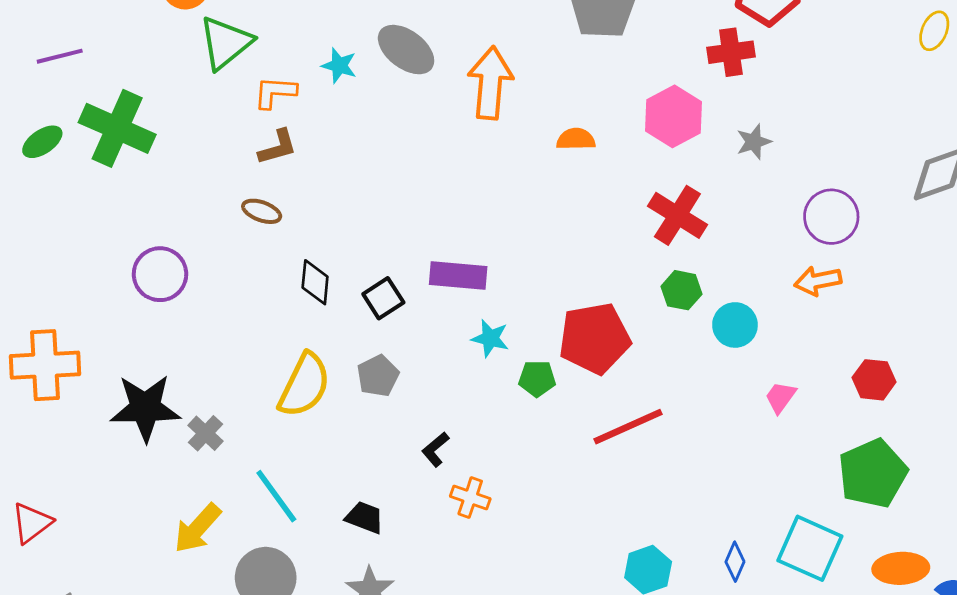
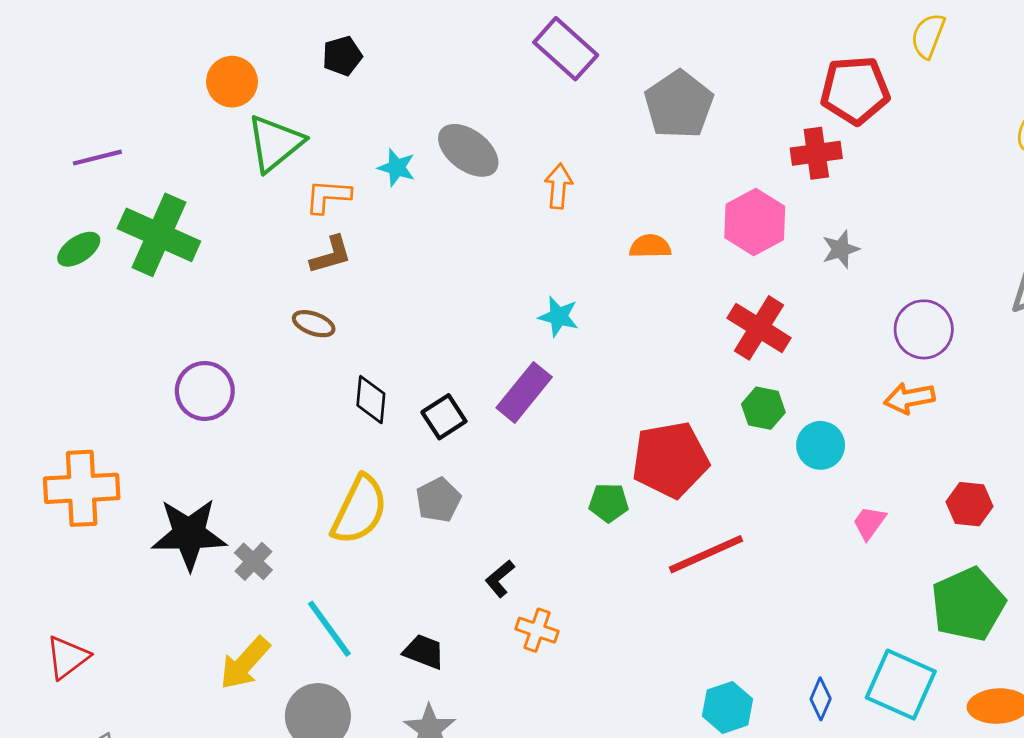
orange arrow: (490, 83) -> (559, 186), size x0.6
purple rectangle: (458, 276) -> (524, 392), turned -56
cyan star: (490, 338) -> (559, 316), moved

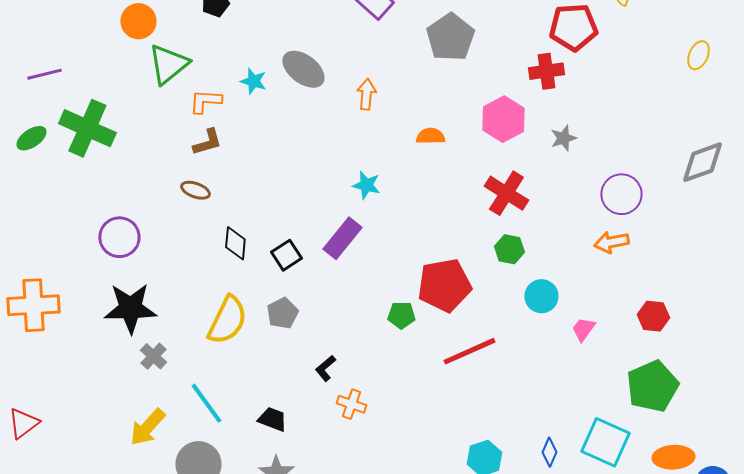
cyan circle: (821, 445) -> (541, 296), moved
black star: (189, 534) -> (130, 308), moved

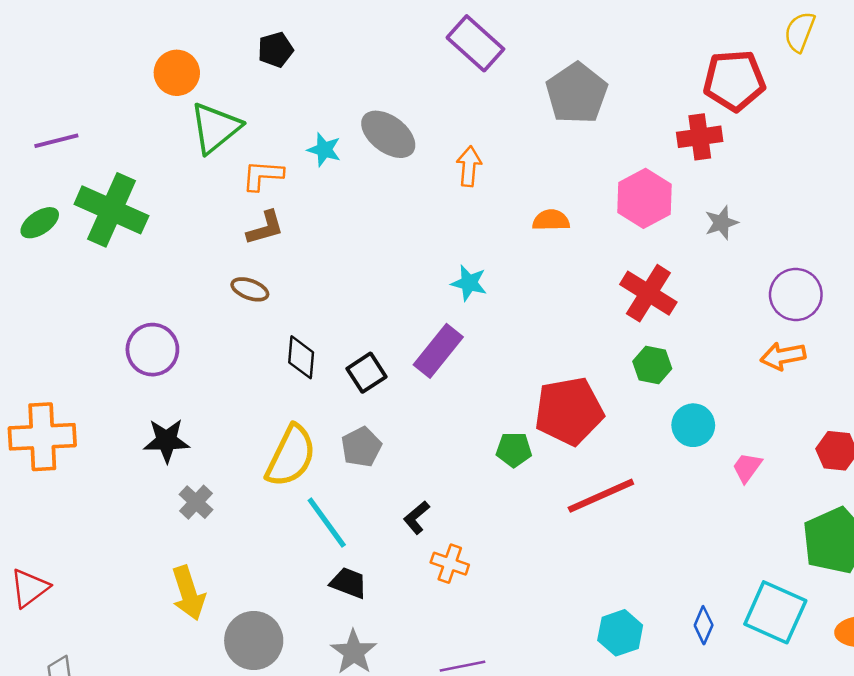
black star: (130, 308) -> (167, 441), size x0.7
cyan line: (206, 403) -> (327, 523), moved
yellow arrow: (147, 427) -> (188, 593), turned -60

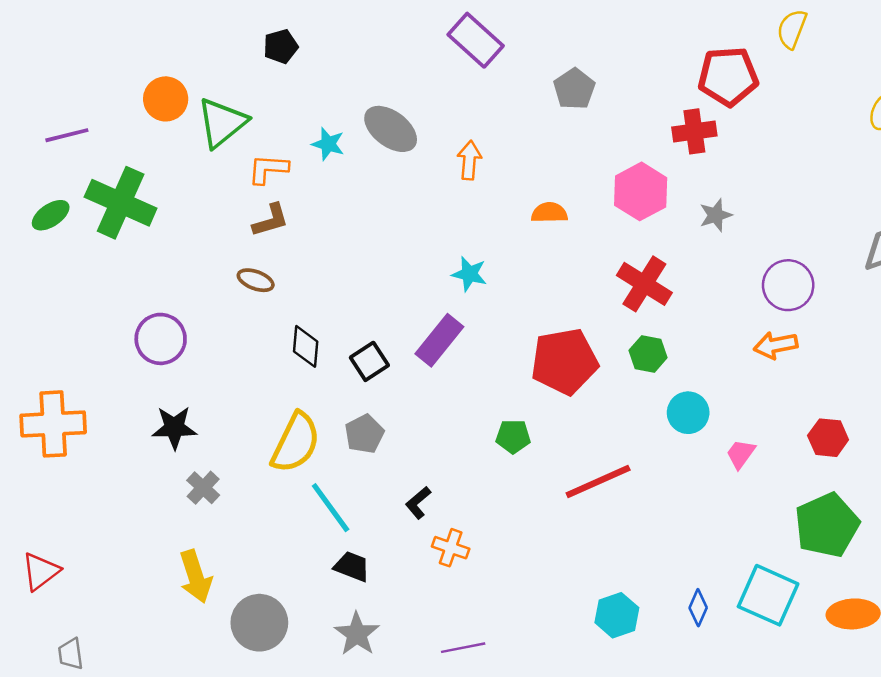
orange circle: (177, 73) -> (166, 99), moved
gray pentagon: (577, 93) -> (574, 89), size x0.7
red pentagon: (569, 411) -> (564, 361), moved

